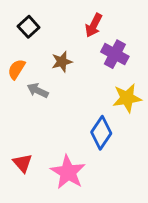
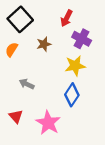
black square: (29, 27) -> (20, 19), size x1.6
gray arrow: (38, 90) -> (27, 84), moved
yellow star: (127, 98) -> (75, 66), moved

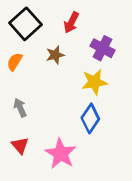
red arrow: (67, 18) -> (71, 22), moved
gray arrow: (27, 84) -> (20, 108), moved, turned 40

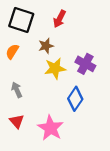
black square: (25, 24) -> (21, 20), turned -30
purple cross: (102, 48) -> (85, 64), moved
yellow star: (94, 82) -> (55, 68), moved

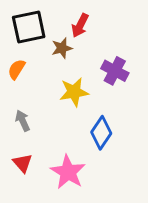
black square: (21, 20) -> (29, 27), turned -30
brown star: (46, 46) -> (62, 48), moved
purple cross: (85, 64) -> (115, 71), moved

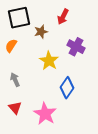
red arrow: (80, 25) -> (63, 17), moved
yellow star: (74, 92) -> (49, 61), turned -30

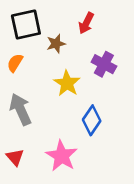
gray arrow: (15, 80) -> (20, 109), size x1.6
red triangle: (15, 108) -> (15, 157), moved

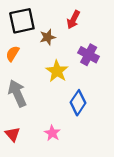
pink star: (62, 156) -> (52, 133), size x0.6

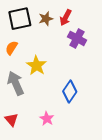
brown star: (48, 37) -> (46, 19), moved
purple cross: (89, 55) -> (77, 38), moved
yellow star: (57, 71) -> (36, 66), moved

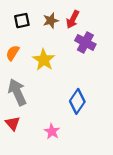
black square: (20, 19) -> (22, 21), size x0.6
yellow star: (36, 66) -> (44, 60), moved
red triangle: (11, 120) -> (13, 123), moved

